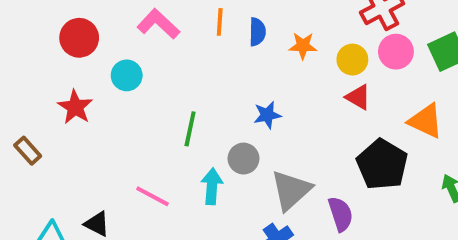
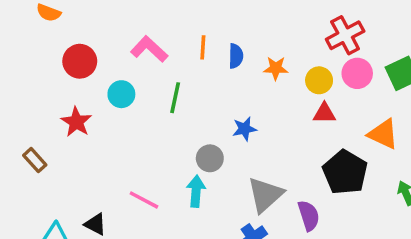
red triangle: (358, 97) -> (324, 113), turned -30
green line: (190, 129) -> (175, 98), moved
gray circle: (243, 159) -> (210, 158), moved

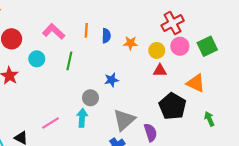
pink line: (144, 200) -> (50, 123), turned -60

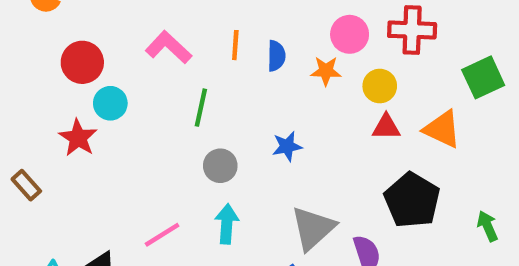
red cross: (173, 23) -> (412, 30), turned 30
pink circle: (180, 46) -> (350, 34), moved
cyan circle: (37, 59) -> (110, 103), moved
orange triangle: (196, 83) -> (442, 129), moved
gray circle: (90, 98) -> (220, 166), moved

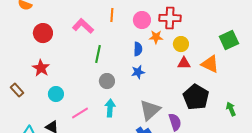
red cross: (412, 30) -> (170, 18), moved
pink circle: (350, 34) -> (142, 20), moved
orange line: (235, 45) -> (112, 15), moved
blue semicircle: (276, 56) -> (138, 49), moved
cyan circle: (110, 103) -> (56, 94), moved

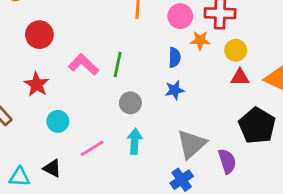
pink L-shape: (83, 26) -> (83, 64), moved

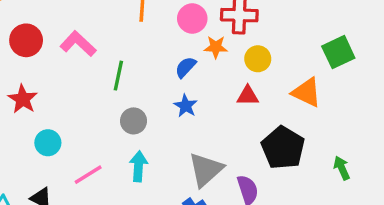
blue semicircle: (175, 57) -> (186, 67), turned -138
pink L-shape: (83, 64) -> (78, 44), moved
red triangle: (240, 77) -> (248, 96), moved
blue star: (175, 90) -> (186, 106), turned -30

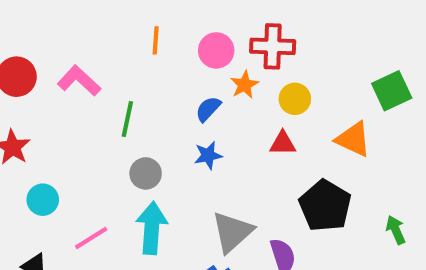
orange star: (216, 47) -> (244, 85), turned -30
blue star: (186, 106) -> (208, 155), turned 30
cyan arrow: (139, 166) -> (152, 228), size x1.4

